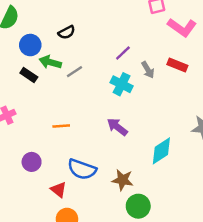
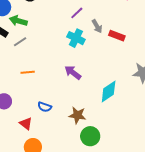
red rectangle: (177, 65) -> (117, 36), moved
gray line: (75, 72) -> (20, 42), moved
blue semicircle: (82, 169) -> (45, 107), size x0.6

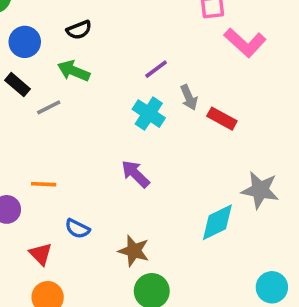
green arrow: (18, 21) -> (74, 71), moved
orange line: (28, 72) -> (44, 184), moved
cyan diamond: (109, 92) -> (217, 222), moved

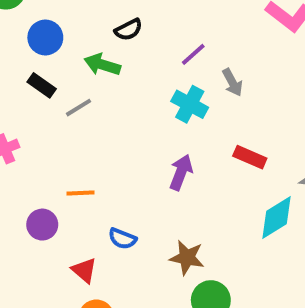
black semicircle: (79, 30) -> (128, 30), moved
red rectangle: (222, 119) -> (250, 157), moved
purple arrow: (135, 174) -> (181, 172), turned 72

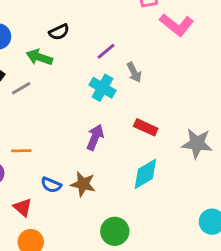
cyan diamond: (277, 217) -> (145, 174), moved
brown star: (187, 257) -> (83, 184), moved

